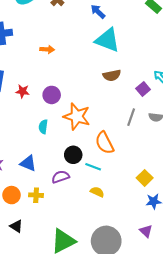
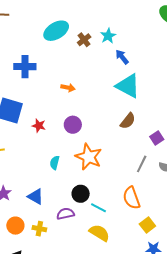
brown semicircle: (112, 75) -> (128, 121), turned -48
purple circle: (52, 95) -> (73, 125), moved
orange semicircle: (105, 143) -> (132, 198), moved
yellow semicircle: (97, 192) -> (99, 233), size x1.5

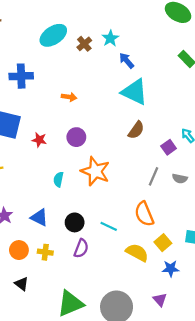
black circle: (81, 194) -> (75, 222), moved
purple semicircle: (65, 214) -> (81, 248), moved, turned 126
yellow semicircle: (99, 233) -> (137, 253), moved

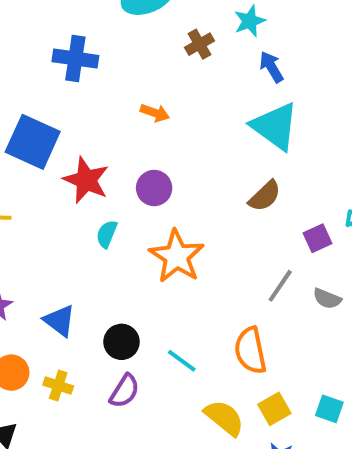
brown cross: (84, 44) -> (199, 44), moved
red star: (39, 140) -> (86, 180), size x1.6
cyan semicircle: (58, 179) -> (107, 234), moved

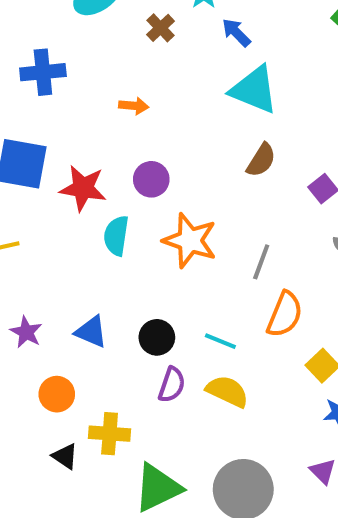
cyan semicircle: (107, 234) -> (116, 236), size x1.4
gray line: (280, 286) -> (261, 262), moved
orange semicircle: (250, 350) -> (285, 314), turned -132
yellow cross: (58, 385) -> (110, 434), moved, size x1.4
yellow semicircle: (224, 418) -> (227, 391), moved

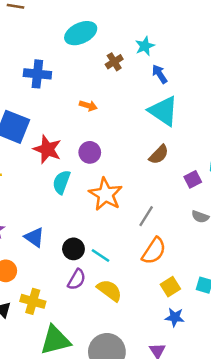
cyan line: (220, 341) -> (101, 255), moved

